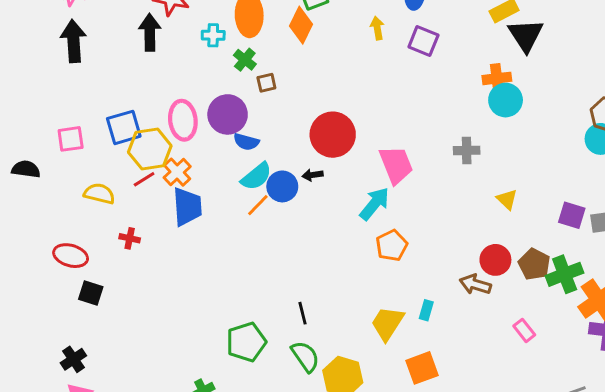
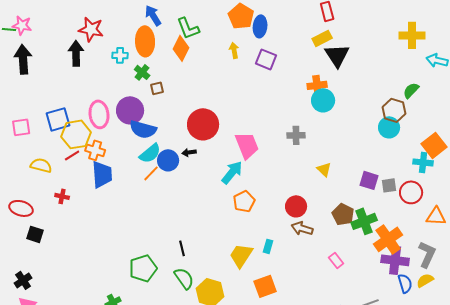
blue semicircle: (246, 142) -> (143, 129), size x1.5
orange cross: (177, 172) -> (95, 150), turned -30
red circle: (495, 260) -> (296, 206), moved

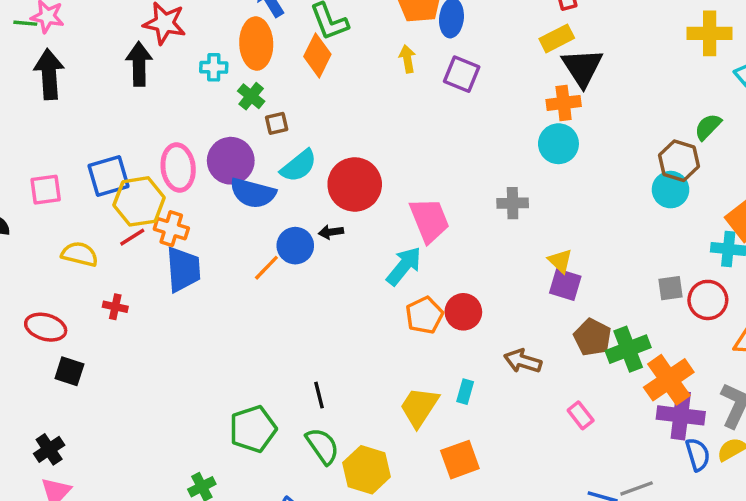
orange cross: (317, 85) -> (564, 103), moved
cyan semicircle: (150, 153) -> (299, 166), moved
purple square: (369, 180) -> (565, 285), moved
red circle: (296, 206) -> (463, 312), moved

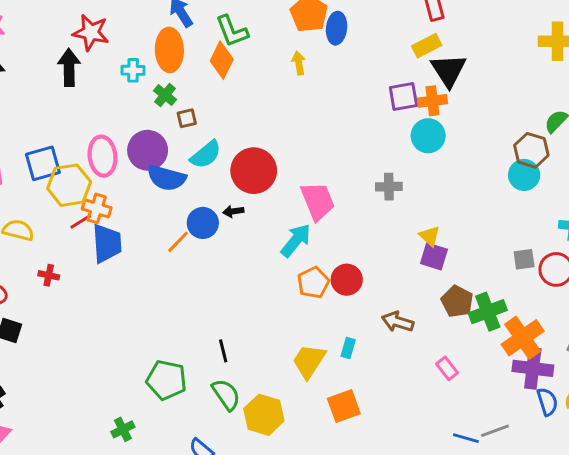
purple square: (462, 74) -> (403, 96), moved, turned -32
red line: (132, 237) -> (81, 221), moved
green pentagon: (253, 429) -> (166, 380), turned 30

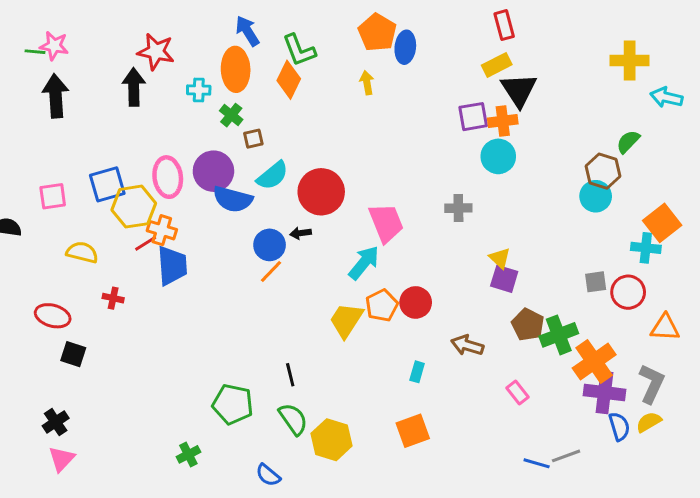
orange line: (178, 242) -> (271, 271), moved
yellow trapezoid: (309, 361) -> (346, 320), moved

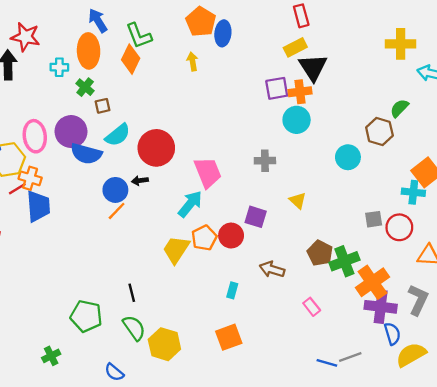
cyan circle: (596, 196) -> (348, 157), moved
purple square: (504, 279) -> (256, 217), moved
yellow semicircle: (649, 422) -> (411, 355), moved, size x1.5

